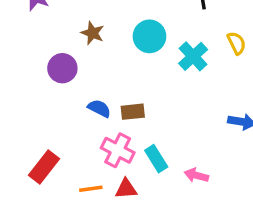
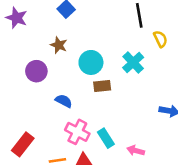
cyan circle: (149, 36) -> (91, 62), moved
yellow semicircle: (237, 43) -> (160, 39), moved
brown rectangle: (133, 112) -> (102, 86), moved

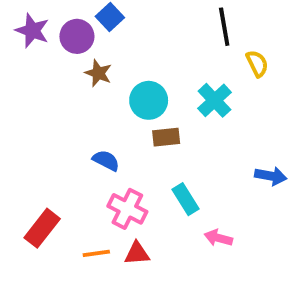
purple circle: (36, 71) -> (77, 36), moved
cyan rectangle: (106, 138) -> (185, 199), moved

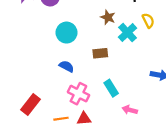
yellow semicircle: (257, 64) -> (148, 21), moved
brown star: (98, 73) -> (108, 17), moved
cyan circle: (149, 100) -> (66, 33), moved

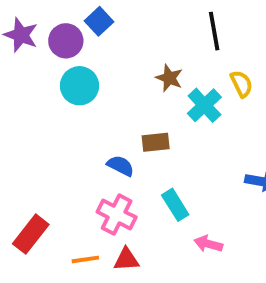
cyan circle: (66, 33) -> (80, 86), moved
blue semicircle: (66, 66) -> (120, 166), moved

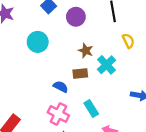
purple circle: (66, 41) -> (76, 17), moved
brown star: (169, 78) -> (86, 51), moved
cyan cross: (204, 105) -> (106, 65), moved

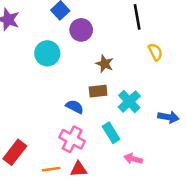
purple circle: (76, 17) -> (81, 30), moved
cyan cross: (106, 65) -> (129, 101), moved

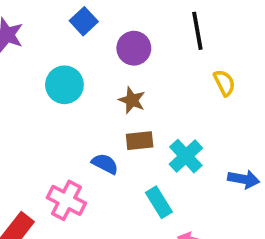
purple circle: (81, 30) -> (134, 48), moved
brown star: (105, 64) -> (132, 100), moved
pink cross: (72, 139) -> (66, 200), moved

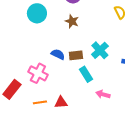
brown rectangle: (140, 141) -> (76, 55), moved

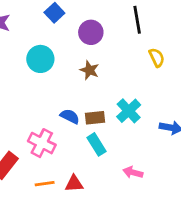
cyan rectangle: (86, 74) -> (96, 144), moved

